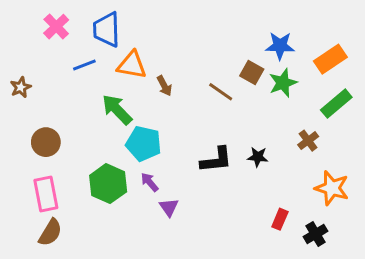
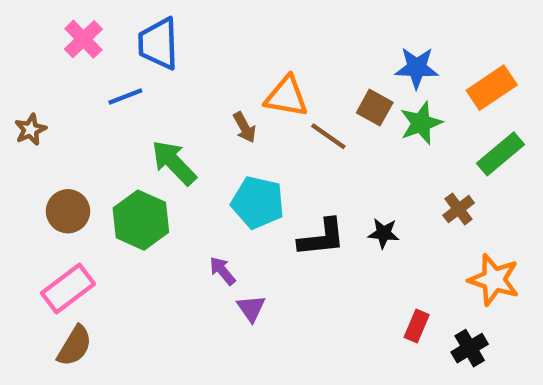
orange triangle: (132, 65) -> (286, 97), moved
cyan pentagon: (144, 144) -> (258, 202), moved
green hexagon: (108, 184) -> (141, 220), moved
pink rectangle: (46, 194) -> (68, 288), turned 64

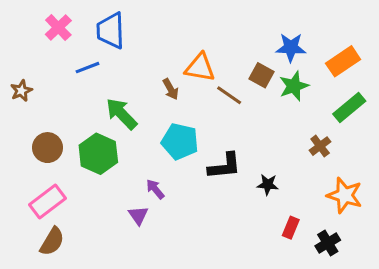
black star: (384, 233) -> (268, 185), moved
purple triangle: (251, 308) -> (138, 215), moved

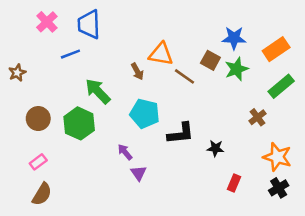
pink rectangle: (48, 201) -> (38, 162), size x0.6
purple triangle: (138, 215) -> (139, 173), moved
black cross: (328, 243) -> (279, 188), moved

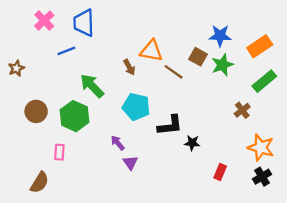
black star: (215, 148) -> (192, 143), moved
pink rectangle: (38, 162) -> (59, 152), moved, turned -49

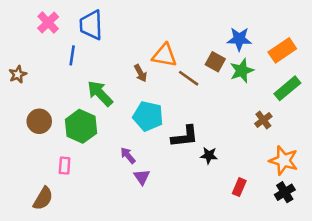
blue line: (66, 51) -> (72, 55), turned -60

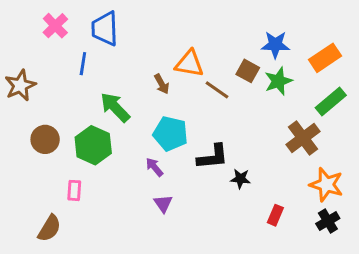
brown star: (18, 74) -> (20, 85), size x1.5
brown cross: (263, 120) -> (303, 138), size x1.6
purple arrow: (128, 155) -> (154, 167), moved

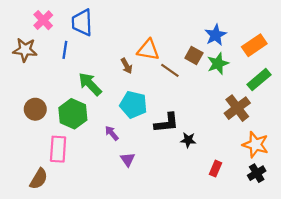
blue star: (275, 45) -> (216, 35), turned -30
brown star: (20, 85) -> (25, 50), moved, turned 30
purple arrow: (154, 167) -> (112, 133), moved
pink rectangle: (74, 190) -> (58, 149), size x1.6

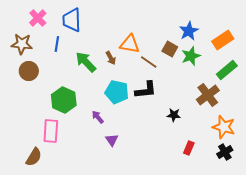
green arrow: (90, 84) -> (86, 62), moved
brown circle: (35, 109) -> (29, 71), moved
black L-shape: (166, 123) -> (146, 90), moved
black star: (188, 140) -> (174, 115), moved

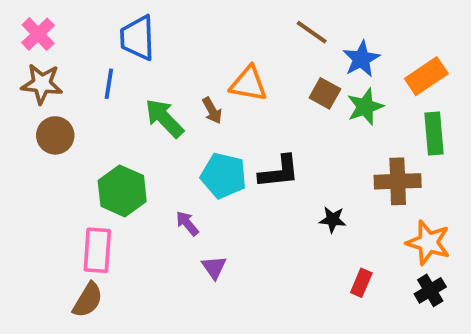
pink cross: (38, 18) -> (38, 34), moved
brown line: (149, 62) -> (312, 32), moved
green rectangle: (227, 70) -> (434, 134), turned -55
brown cross: (208, 95) -> (398, 181), turned 35
brown semicircle: (34, 157) -> (88, 300), moved

